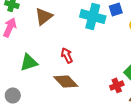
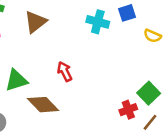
cyan cross: (93, 16) -> (98, 22), size x0.7
brown diamond: (66, 81) -> (43, 105), moved

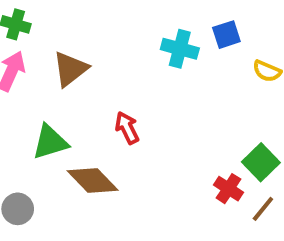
brown triangle: (35, 22) -> (70, 69), moved
red cross: (128, 110) -> (228, 189), turned -36

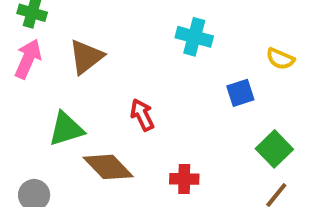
blue square: (226, 35) -> (240, 93), moved
red cross: (228, 189) -> (184, 179), moved, turned -32

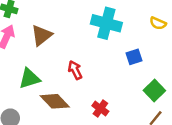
cyan cross: (194, 37) -> (106, 23), size x1.4
yellow semicircle: (280, 59) -> (158, 23), moved
red cross: (184, 179) -> (100, 109), turned 35

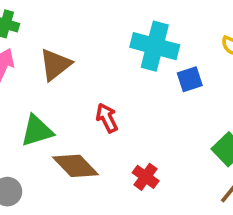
blue square: (134, 57) -> (190, 79), moved

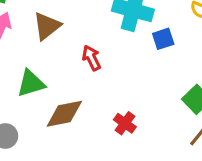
red arrow: (107, 118) -> (91, 58), moved
brown diamond: (76, 166) -> (64, 114), turned -57

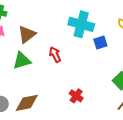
green triangle: (31, 83) -> (22, 61), moved
brown diamond: (64, 114) -> (27, 103), moved

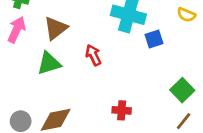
red cross: (76, 96) -> (122, 110), turned -32

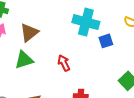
red arrow: (93, 55) -> (64, 63), moved

